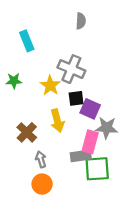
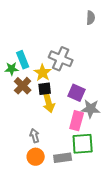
gray semicircle: (81, 21) -> (91, 18), moved
cyan rectangle: (27, 41) -> (23, 60), moved
black square: (76, 98) -> (45, 89), moved
brown cross: (27, 132) -> (23, 86), moved
gray rectangle: (81, 156) -> (63, 158), moved

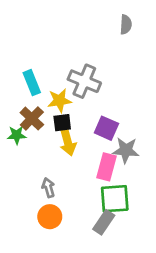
green star: (12, 69) -> (17, 135), moved
yellow star: (43, 73) -> (59, 101), turned 30
gray rectangle: (63, 158) -> (104, 222), moved, turned -48

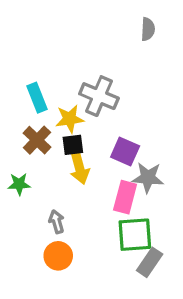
green star: (17, 135) -> (19, 184), moved
gray rectangle: (104, 222) -> (150, 262), moved

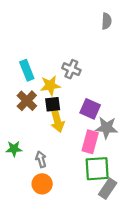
gray cross: (99, 96) -> (71, 69), size x0.7
green star: (19, 184) -> (14, 149), moved

